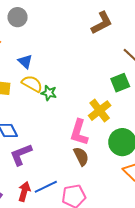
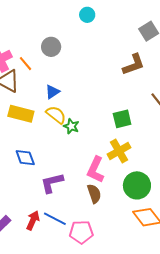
blue triangle: (25, 61) -> (52, 92), turned 35
green square: (120, 83) -> (122, 119), moved
purple L-shape: (21, 155) -> (52, 183), moved
blue line: (46, 187) -> (55, 219), turned 45

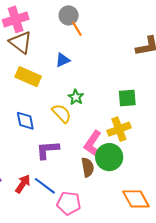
orange line: (26, 64) -> (77, 29), moved
yellow semicircle: (56, 115) -> (62, 113), moved
green circle: (137, 185) -> (109, 157), moved

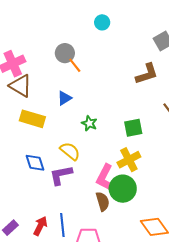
green star: (76, 97) -> (89, 123), moved
purple L-shape: (48, 150) -> (61, 175), moved
blue line: (45, 186) -> (62, 225), turned 55

